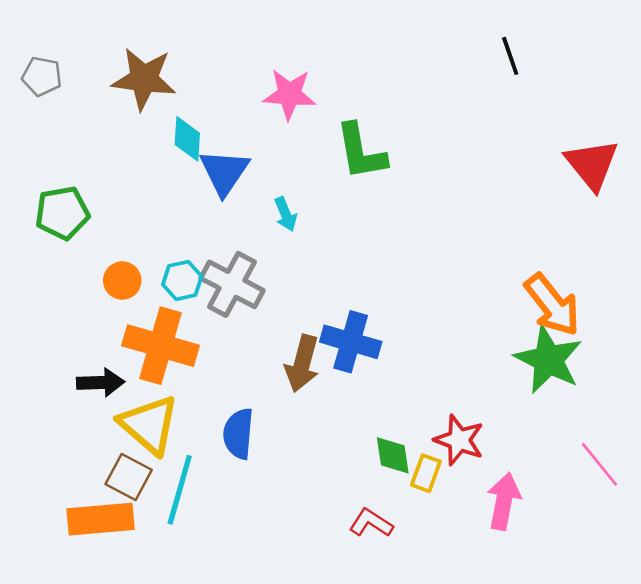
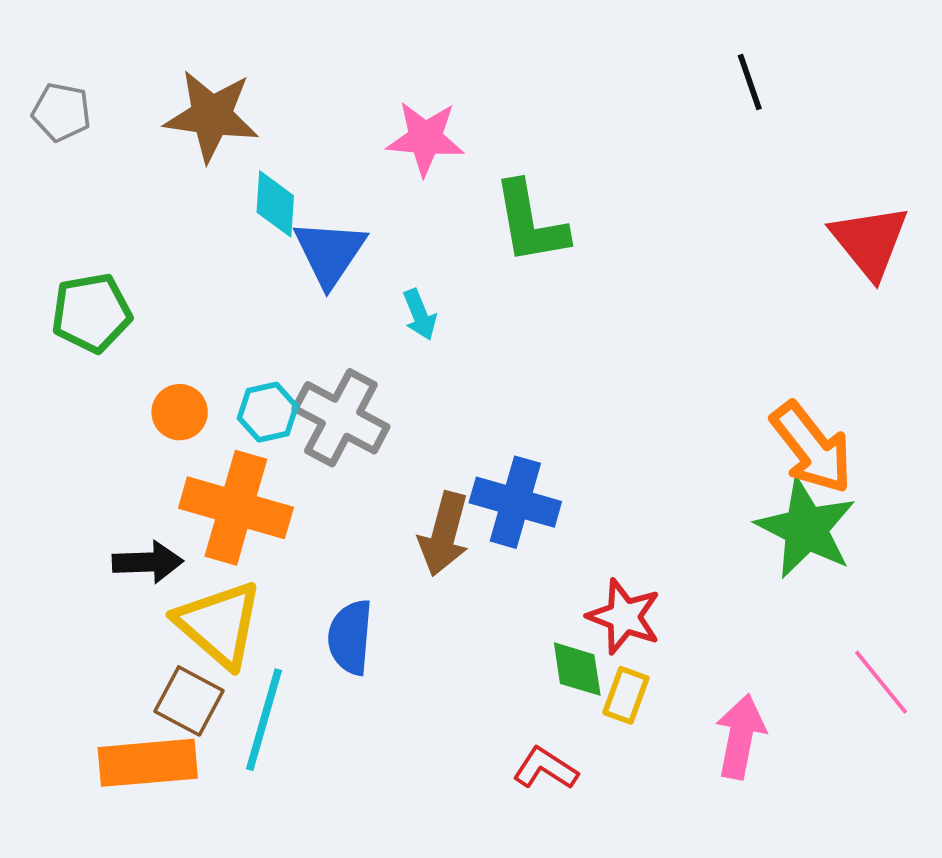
red star: (459, 440) -> (624, 617), moved

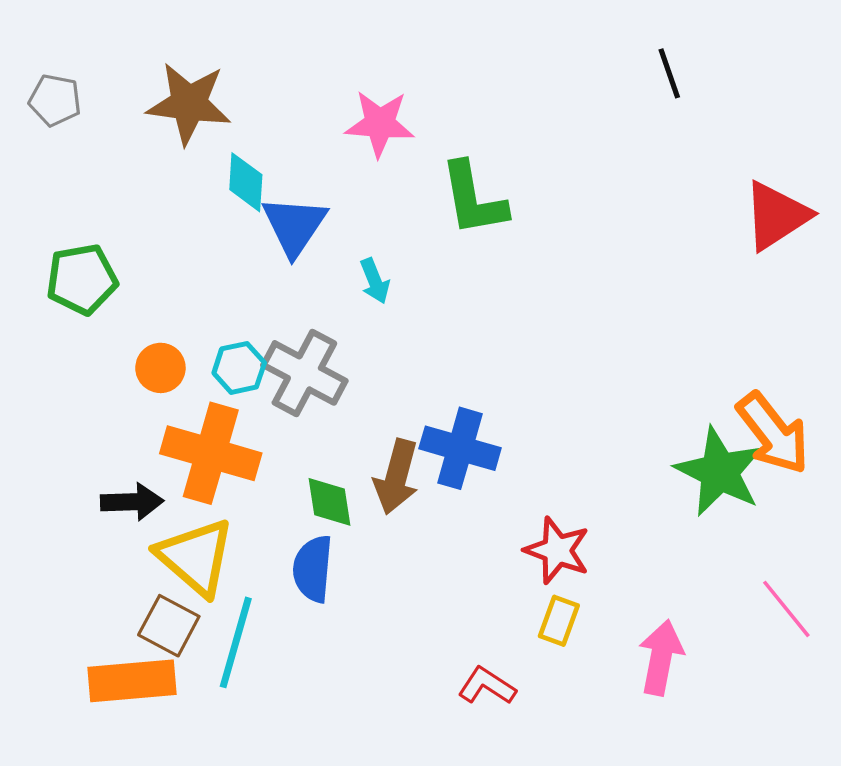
red triangle: (870, 241) -> (776, 216), turned 36
orange arrow: (812, 448) -> (773, 433), moved
green diamond: (577, 669) -> (330, 502), moved

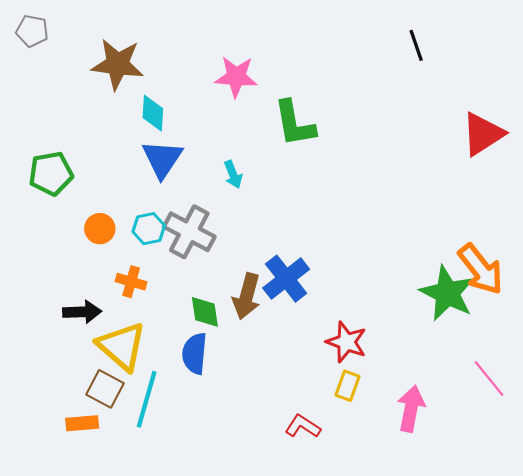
gray pentagon: (55, 100) -> (32, 31), moved
blue triangle: (294, 226) -> (162, 159), moved
blue cross: (460, 448) -> (286, 279), turned 36
orange cross: (211, 453) -> (131, 282), size x0.5
orange rectangle: (132, 681) -> (82, 423), size x0.6

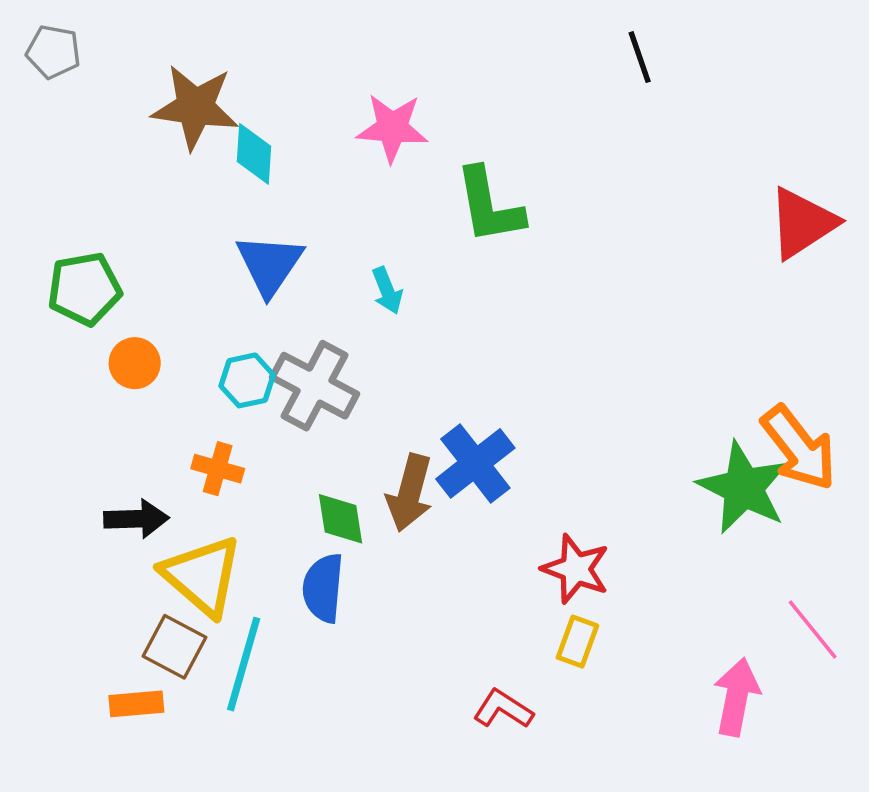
black line: (416, 45) -> (640, 57), moved
cyan diamond: (153, 113) -> (254, 154), moved
orange circle: (100, 229) -> (135, 363), moved
pink arrow: (411, 409) -> (737, 697), moved

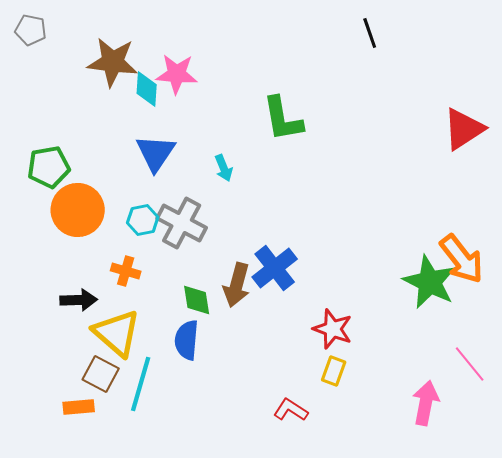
pink star: (392, 128) -> (177, 74), moved
orange circle: (135, 363) -> (78, 210), size x1.8

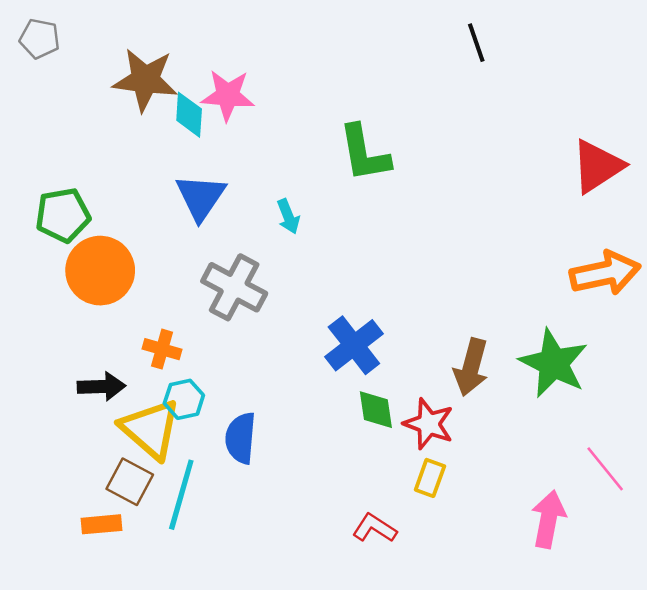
cyan hexagon: (143, 220) -> (184, 399), moved
orange arrow: (462, 259) -> (605, 273), moved, turned -64
brown arrow: (237, 285) -> (471, 367), moved
green diamond: (197, 300) -> (376, 410), moved

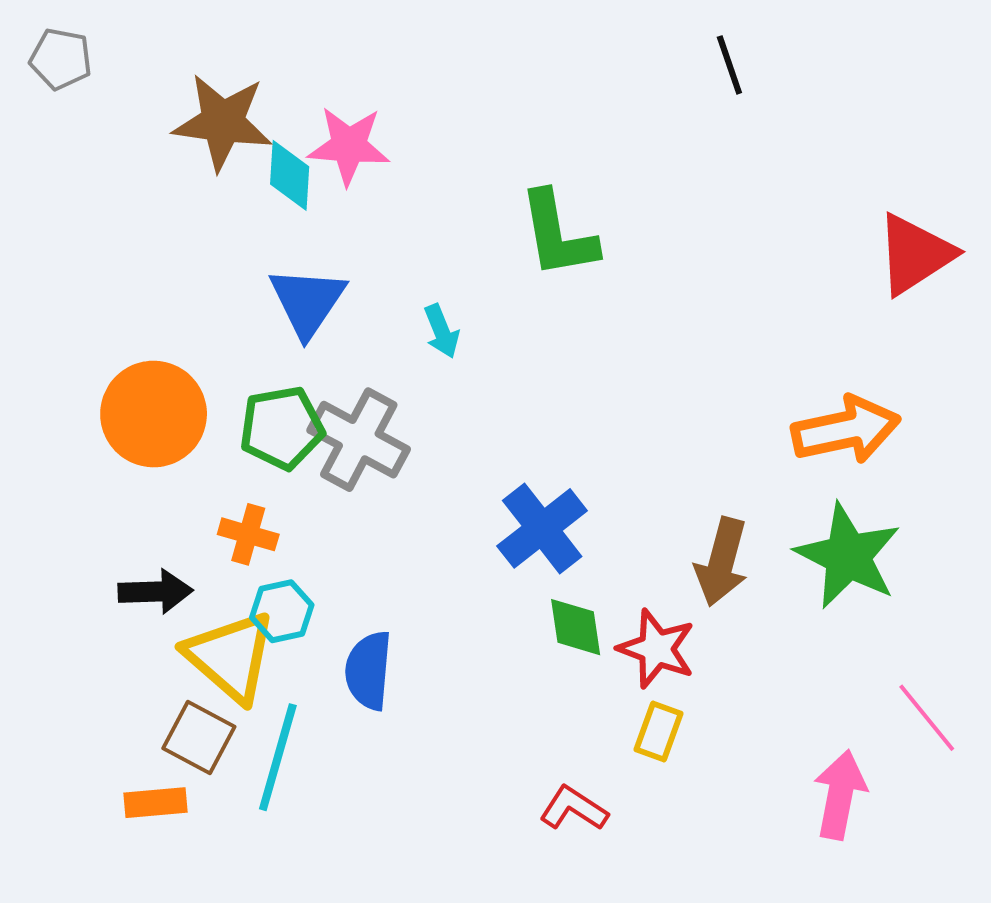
green pentagon: (63, 215) -> (282, 428), moved
orange arrow: (605, 273) -> (846, 430), moved

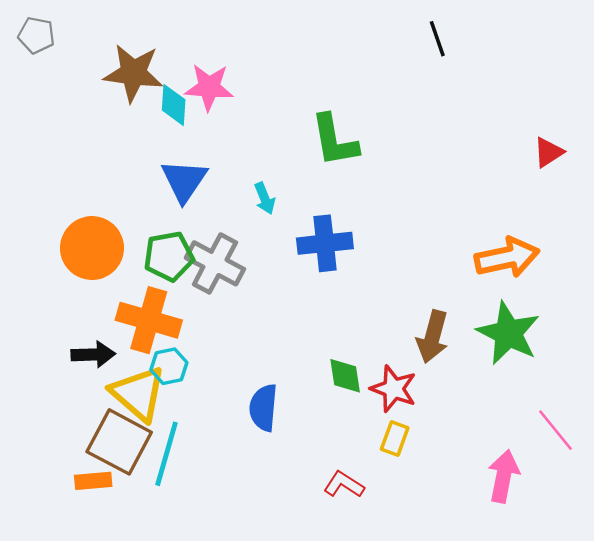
red triangle: (915, 254) -> (548, 152), size x0.6
blue cross: (542, 528) -> (325, 243), moved, turned 32
orange cross: (248, 534) -> (149, 320), size x1.8
blue semicircle: (369, 670) -> (263, 408), moved
brown square: (199, 738) -> (119, 442), size x1.5

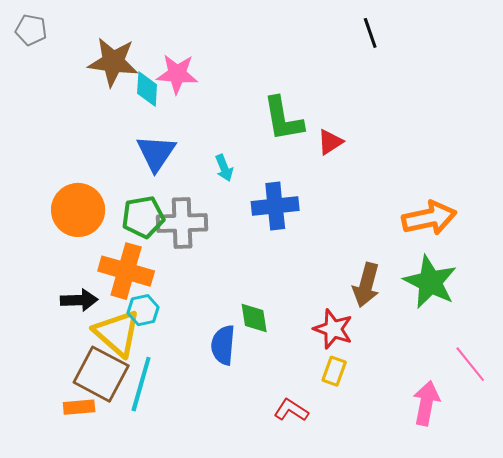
red triangle: (548, 152) -> (330, 142), moved
gray cross: (215, 263) -> (182, 223), turned -30
green diamond: (345, 376) -> (254, 318), moved

